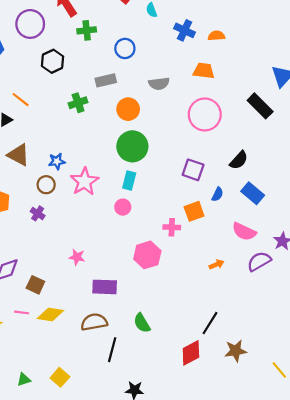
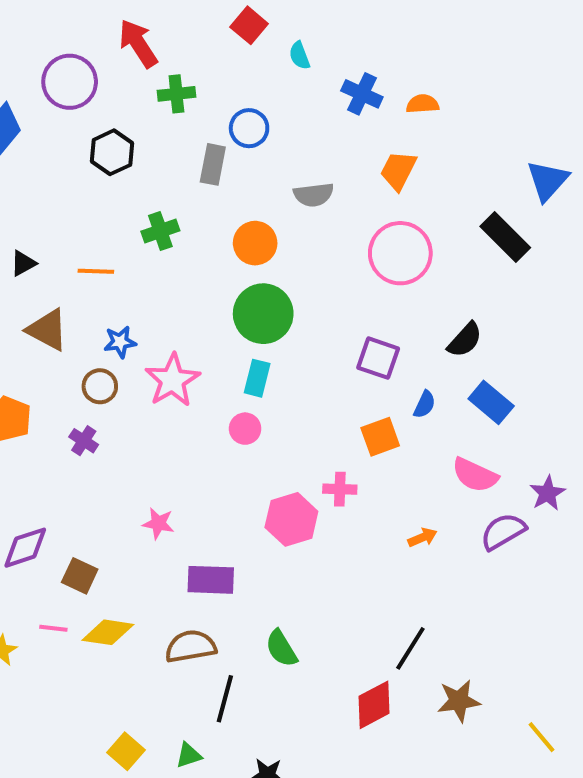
orange trapezoid: (204, 71) -> (398, 170), turned -70
gray rectangle: (106, 80) -> (213, 164), moved, turned -66
orange line: (21, 100) -> (96, 271), moved, turned -36
pink cross: (172, 227) -> (340, 489), moved
green triangle: (24, 379) -> (189, 755), moved

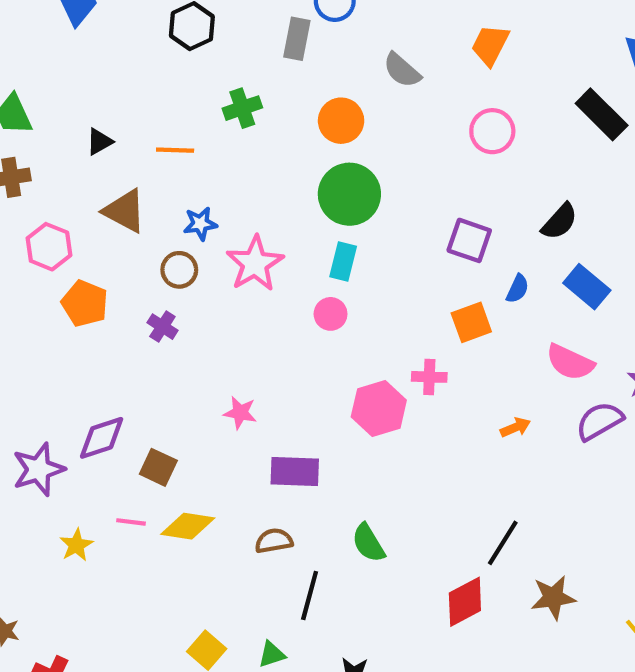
gray semicircle: (314, 195) -> (402, 70), turned 48
pink circle: (400, 253) -> (492, 131), size x0.7
brown semicircle: (191, 646) -> (274, 541), size x0.7

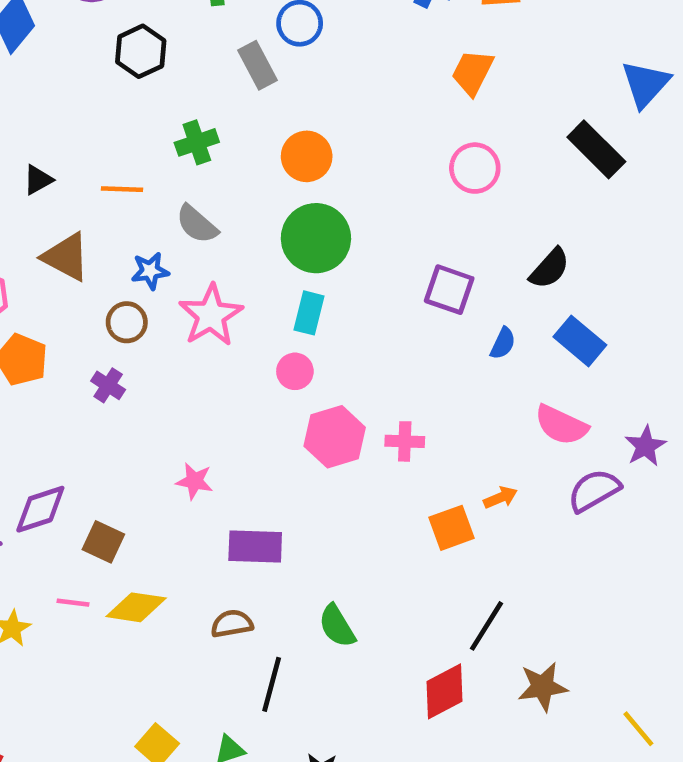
gray rectangle: (297, 39) -> (258, 65), turned -39
gray semicircle: (402, 70) -> (197, 224), moved
orange square: (471, 322) -> (451, 528), moved
pink hexagon: (379, 408) -> (335, 437), moved

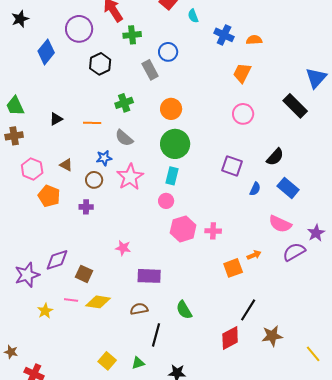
brown triangle: (66, 257) -> (66, 165), moved, size x0.6
purple cross: (108, 385) -> (86, 207), turned -32

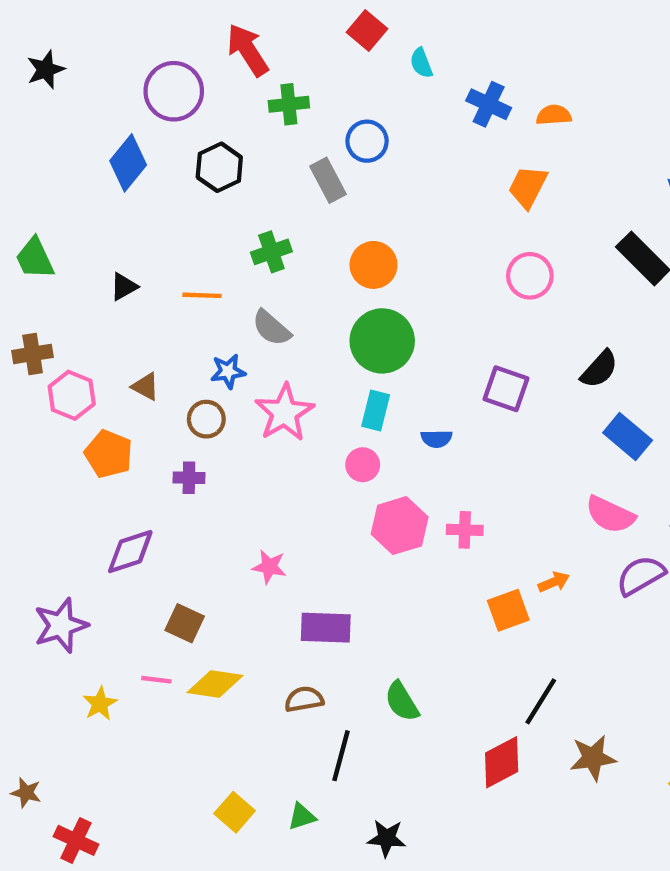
blue diamond: (46, 52) -> (128, 163), moved
brown cross: (14, 136) -> (33, 354), moved
blue semicircle: (255, 189) -> (437, 439), moved, turned 64
purple diamond: (57, 260) -> (130, 552), moved

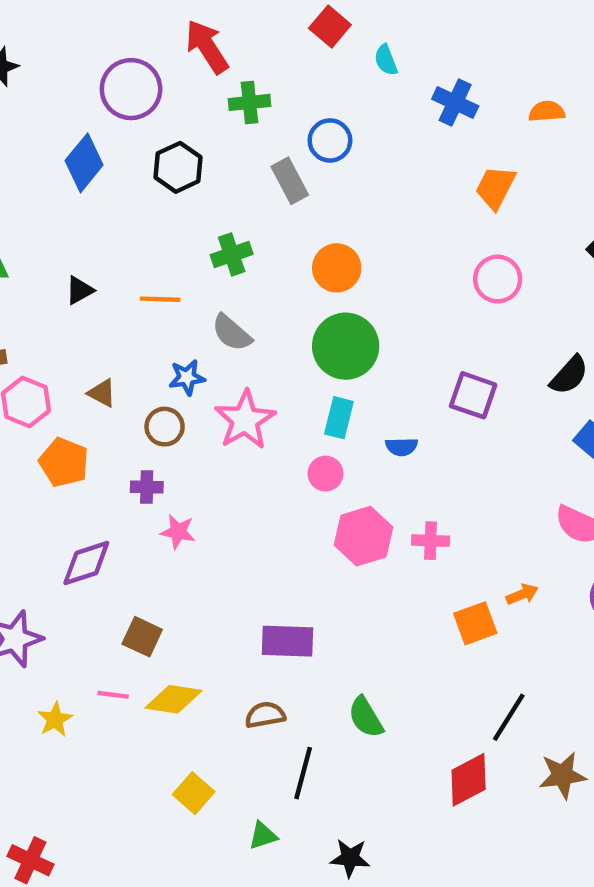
orange semicircle: (554, 115) -> (547, 111), moved
pink star: (269, 567) -> (178, 532), moved
yellow square: (235, 812) -> (194, 793), moved

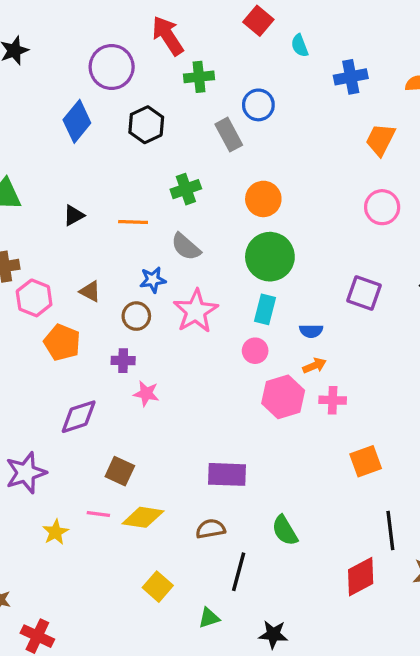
blue cross: (455, 102) -> (351, 77), turned -36
orange arrow: (522, 594) -> (314, 366), moved
black line: (509, 717) -> (390, 530), turned -39

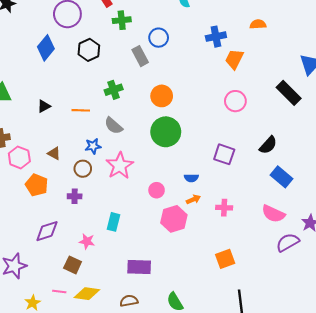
blue cross: (351, 77) -> (216, 37), moved
cyan rectangle: (265, 309) -> (114, 222), moved
pink star: (146, 394) -> (87, 241), moved
pink cross: (333, 400) -> (224, 208), moved

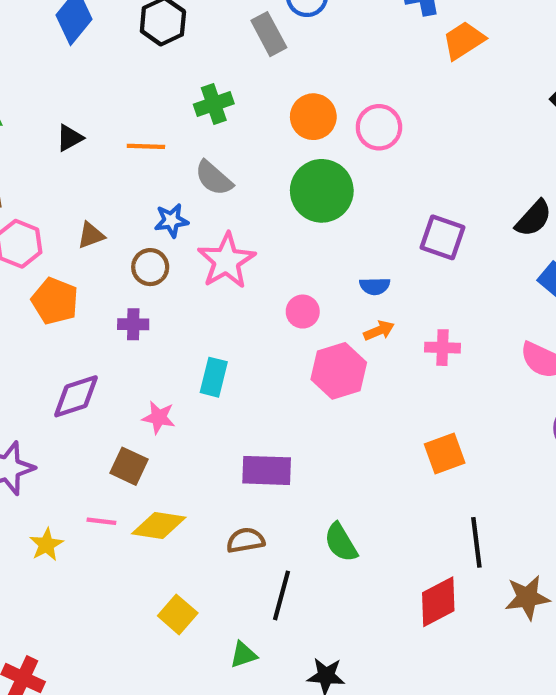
orange trapezoid: (234, 59) -> (464, 40), turned 30
pink circle: (235, 101) -> (379, 127), moved
brown triangle: (54, 153) -> (91, 235), turned -48

